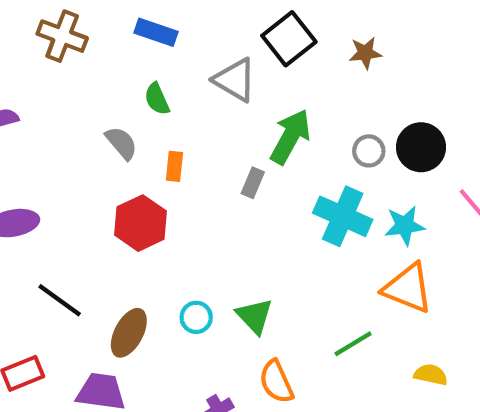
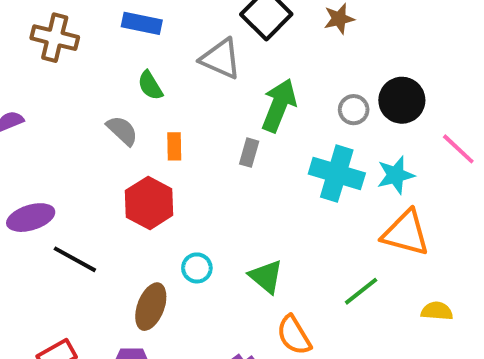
black line: (60, 300) -> (75, 259), moved
cyan circle: (196, 317) -> (197, 268), moved

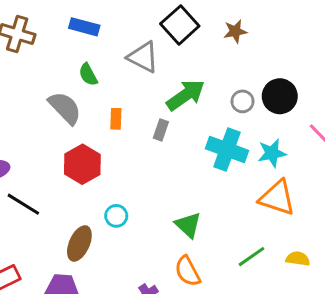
green arrow: (279, 105) -> (186, 95), turned 30
gray semicircle: (122, 131) -> (65, 108), size x1.4
orange rectangle: (174, 146) -> (116, 119), moved
green triangle: (266, 277) -> (188, 225), moved
green line: (361, 291) -> (251, 257), moved

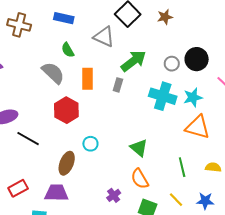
orange rectangle: (116, 119) -> (88, 79), size x1.5
green line: (251, 257) -> (182, 167), turned -66

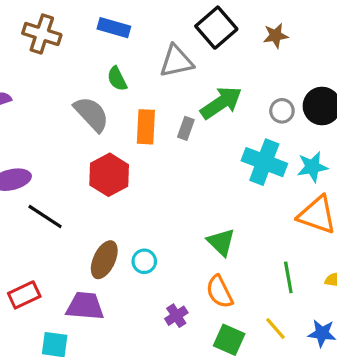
gray triangle: (104, 37) -> (176, 61), turned -40
gray rectangle: (118, 85) -> (186, 128), moved
cyan circle: (90, 144) -> (144, 261), moved

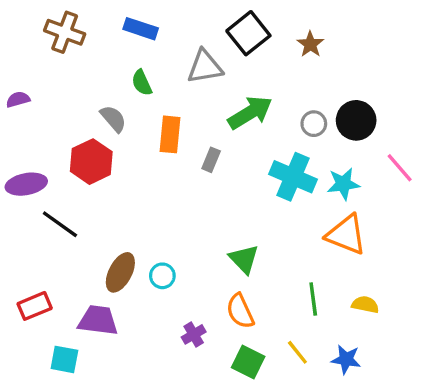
brown star: (276, 36) -> (310, 44), turned -30
gray semicircle: (91, 114) -> (113, 119), size x0.7
gray rectangle: (186, 128) -> (211, 160), moved
red hexagon: (109, 175) -> (91, 162), moved

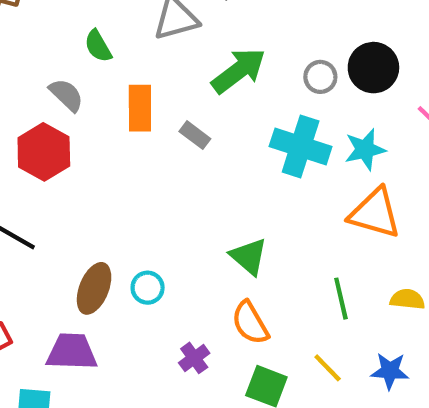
gray rectangle: (211, 160) -> (195, 135), turned -70

